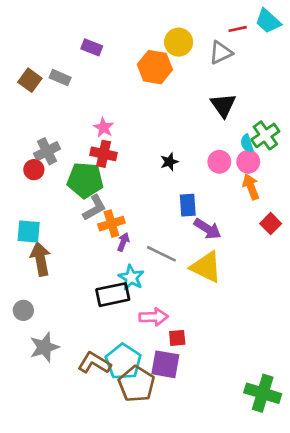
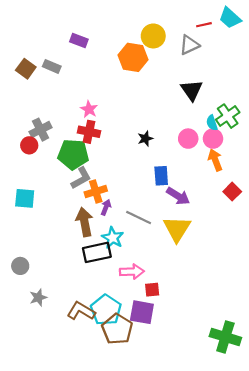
brown arrow: (40, 259) -> (84, 222), moved
yellow triangle: (206, 267) -> (177, 229), turned 36
gray star: (44, 347) -> (38, 298), size x0.7

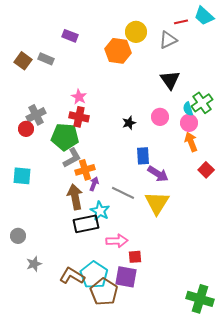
pink circle: (188, 139) -> (160, 117), moved

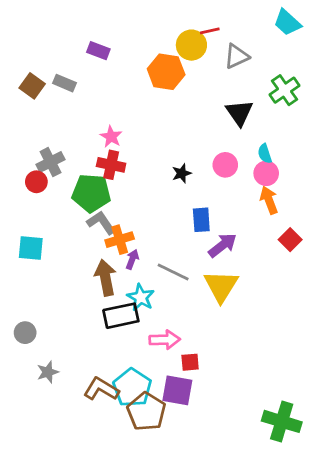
red line: (181, 22) -> (210, 31), moved
green cross: (202, 103) -> (284, 90), moved
gray L-shape: (72, 158) -> (101, 223), turned -95
purple arrow: (158, 174) -> (222, 245), turned -70

